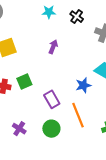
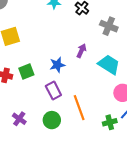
purple arrow: (53, 47) -> (81, 51), moved
blue star: (83, 85) -> (57, 65), moved

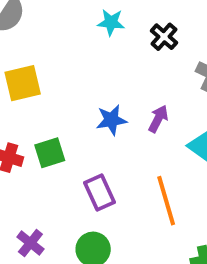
blue star: (57, 65) -> (111, 120), moved
orange line: (79, 108) -> (166, 201), moved

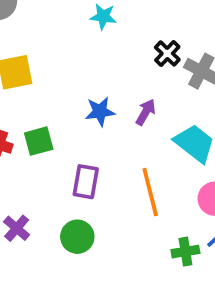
black cross: (164, 37) -> (167, 53), moved
purple rectangle: (100, 192) -> (86, 182), turned 32

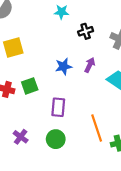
black cross: (167, 53) -> (86, 31), moved, turned 32
orange line: (150, 192) -> (97, 128), moved

